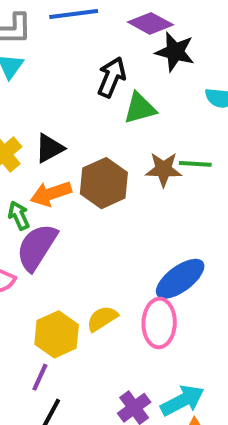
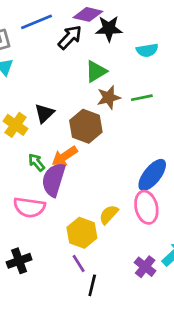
black arrow: (112, 77) -> (70, 37), moved, turned 36
brown star: (164, 169) -> (109, 97), moved
orange arrow: (51, 194) -> (65, 156), moved
purple line: (40, 377) -> (79, 263), turned -42

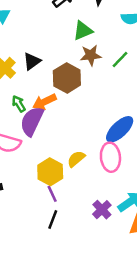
green line: (142, 98) -> (120, 60), turned -42
purple line: (79, 263) -> (52, 194), moved

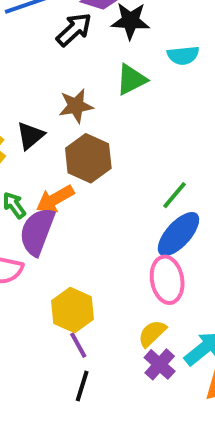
green triangle: (83, 31) -> (131, 80), moved
brown star: (91, 55) -> (76, 106), moved
green line: (120, 60) -> (175, 195), moved
yellow semicircle: (76, 159) -> (152, 333), moved

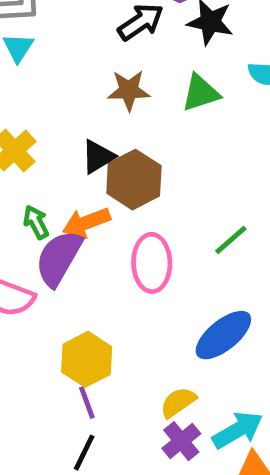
brown star: (76, 106) -> (129, 90), moved
black triangle: (30, 136) -> (98, 157), moved
blue ellipse: (178, 234) -> (223, 335), moved
pink ellipse: (167, 280) -> (152, 263), moved

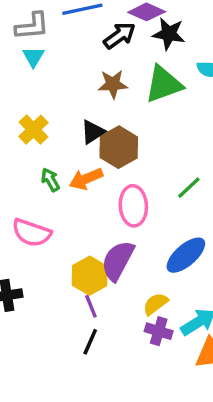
green triangle: (200, 93) -> (164, 84), size x1.4
purple semicircle: (59, 258) -> (118, 261), moved
purple cross: (181, 441) -> (159, 331), turned -32

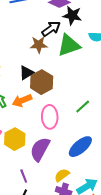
black arrow: (120, 35) -> (51, 29), moved
yellow hexagon: (90, 276) -> (15, 139), moved

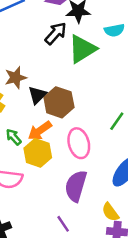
brown star: (39, 45) -> (16, 78), moved
yellow hexagon: (15, 139) -> (38, 153), moved
yellow semicircle: (62, 175) -> (110, 212), turned -77

